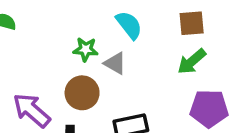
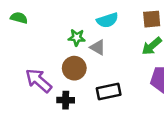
cyan semicircle: (129, 25) -> (107, 20), turned 110

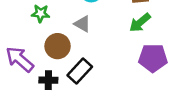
green star: (77, 37) -> (41, 13), moved
black rectangle: (109, 92) -> (80, 71), moved, turned -35

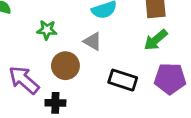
black rectangle: (80, 71) -> (123, 80), moved, turned 65

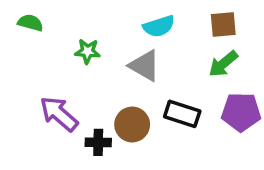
gray triangle: (93, 41) -> (145, 66), size x1.4
brown circle: (65, 66) -> (132, 125), moved

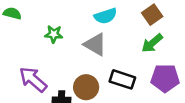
brown square: (223, 24) -> (152, 15), turned -30

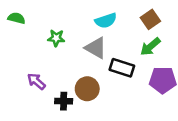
purple arrow: (33, 79) -> (36, 81), size x0.7
black rectangle: (122, 79) -> (122, 68), moved

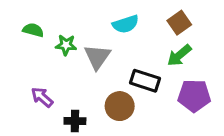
green semicircle: (17, 18) -> (33, 30), moved
gray triangle: (96, 48) -> (97, 57), moved, turned 35
brown circle: (87, 89) -> (120, 106), moved

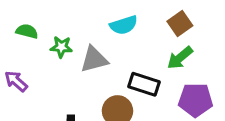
gray triangle: (97, 57) -> (94, 59), turned 40
purple arrow: (42, 97) -> (16, 81), moved

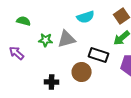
green star: (61, 47) -> (46, 40), moved

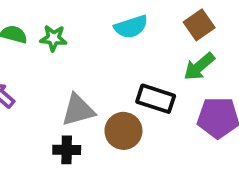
gray triangle: (67, 39) -> (78, 110), moved
green star: (46, 40) -> (53, 38), moved

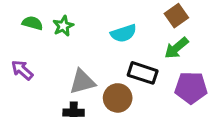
cyan semicircle: (131, 27) -> (123, 33), moved
green star: (53, 38) -> (63, 26), turned -30

